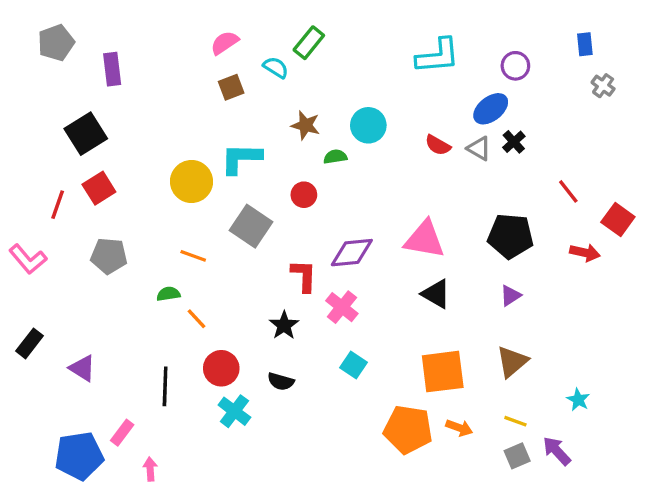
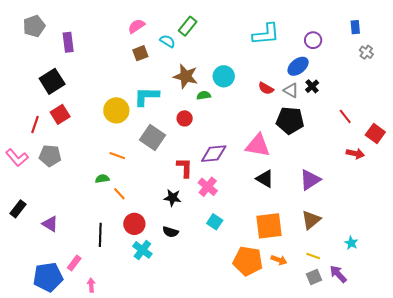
brown star: (306, 125) -> (186, 76), size x1.4
black pentagon: (510, 236) -> (290, 120), moved
gray pentagon: (109, 256) -> (50, 156), moved
purple triangle: (510, 296) -> (310, 180), size x1.6
black star: (284, 325) -> (173, 198), turned -30

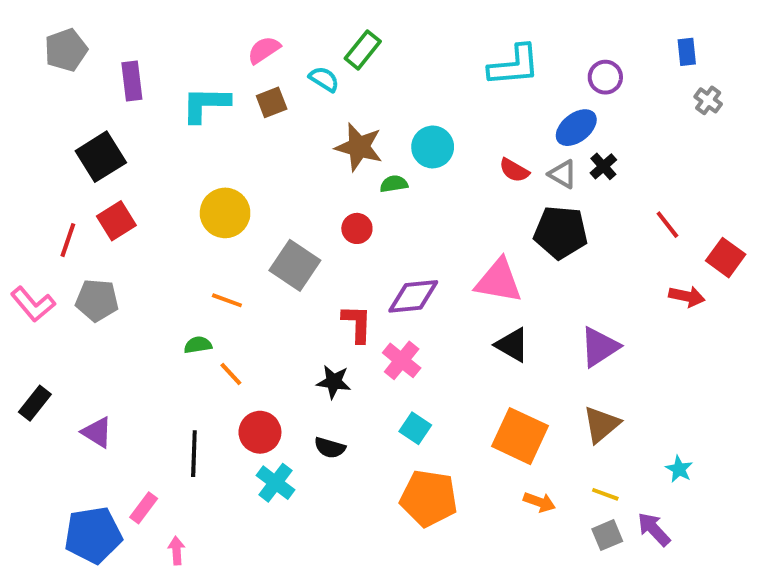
cyan L-shape: (146, 96) -> (206, 104), moved
orange square: (269, 226) -> (520, 436), turned 32
orange pentagon: (248, 261) -> (429, 498), moved

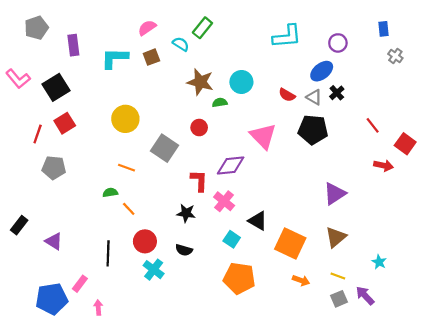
pink triangle: (499, 281) -> (263, 136), moved, turned 36
pink L-shape: (33, 304) -> (18, 79), moved
black triangle: (512, 345) -> (258, 221), moved

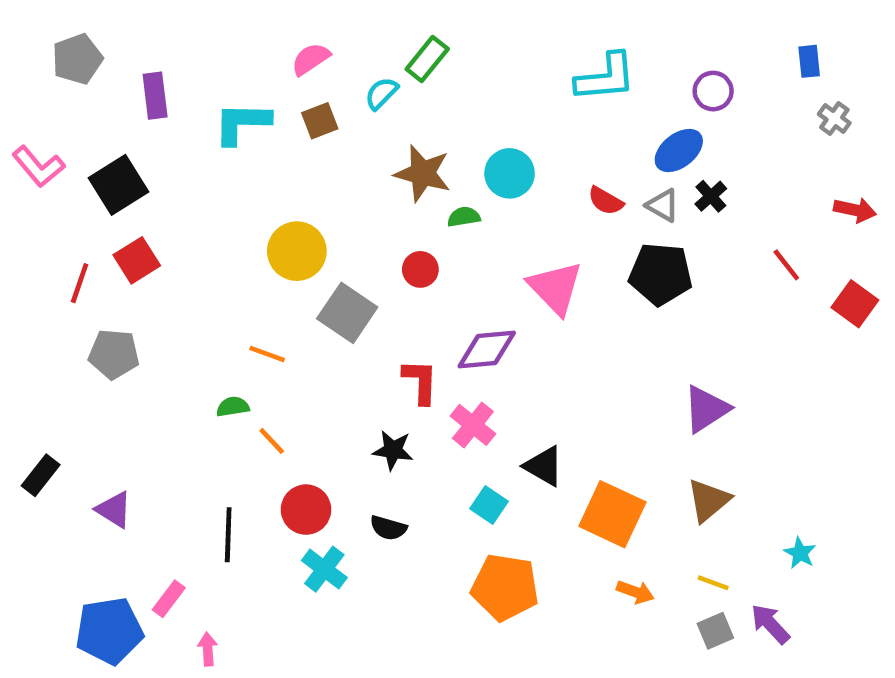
cyan semicircle: (181, 44) -> (381, 93), turned -77
yellow circle: (125, 119) -> (297, 251), moved
red arrow: (383, 165) -> (855, 210), moved

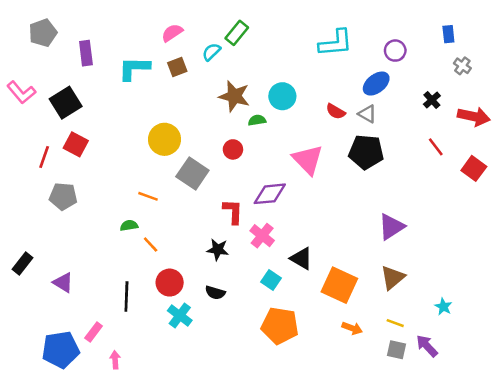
black cross: (711, 196) -> (432, 100), moved
red arrow: (855, 210) -> (474, 116), size x1.4
red square: (137, 260) -> (76, 144), turned -30
gray square: (715, 631) -> (396, 350), turned 36

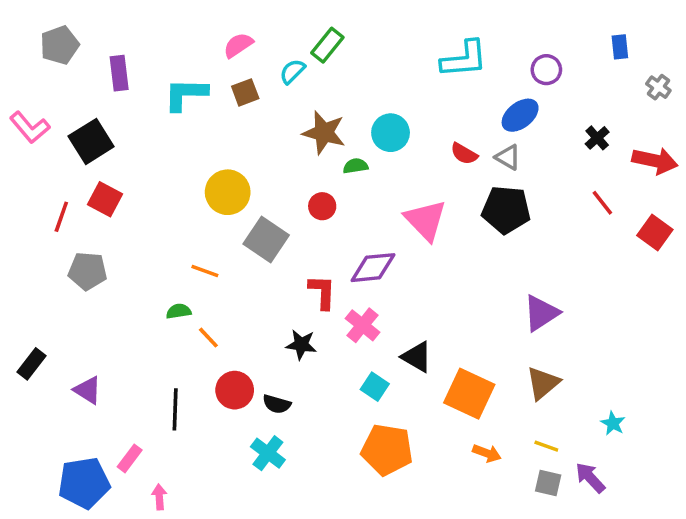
gray cross: (462, 66) -> (658, 87), moved
black semicircle: (215, 293) -> (277, 404), moved
cyan cross: (180, 315) -> (268, 453), moved

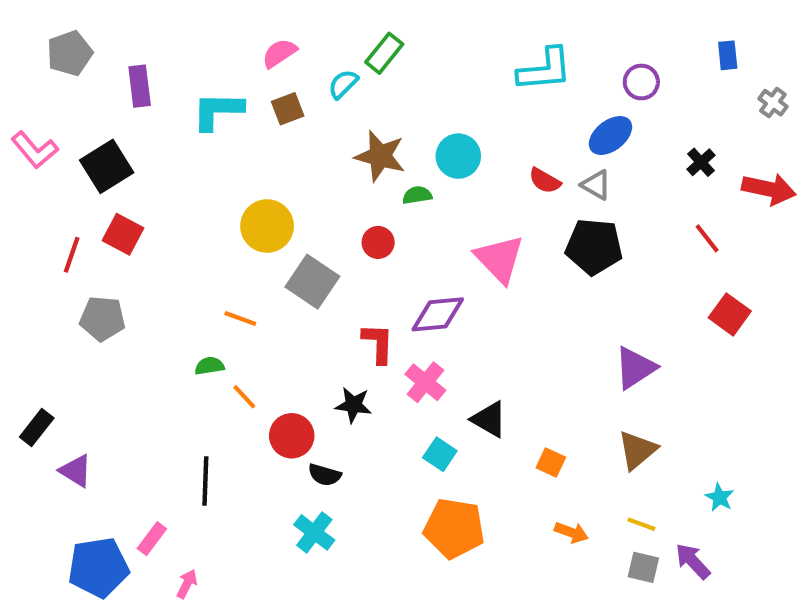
red square: (655, 232) -> (730, 314), moved
purple triangle: (88, 390) -> (76, 471), moved
red circle: (235, 390) -> (292, 436), moved
orange square: (469, 394) -> (551, 462), size x0.5
pink arrow: (159, 497) -> (187, 584), turned 30

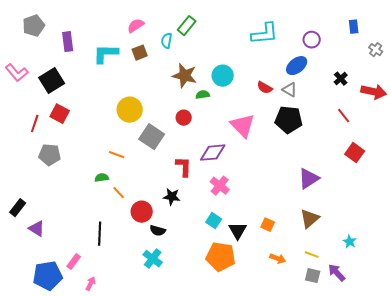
cyan semicircle: (343, 84) -> (167, 41), turned -35
pink cross: (425, 382) -> (220, 186), moved
black triangle: (489, 419) -> (238, 231), moved, turned 30

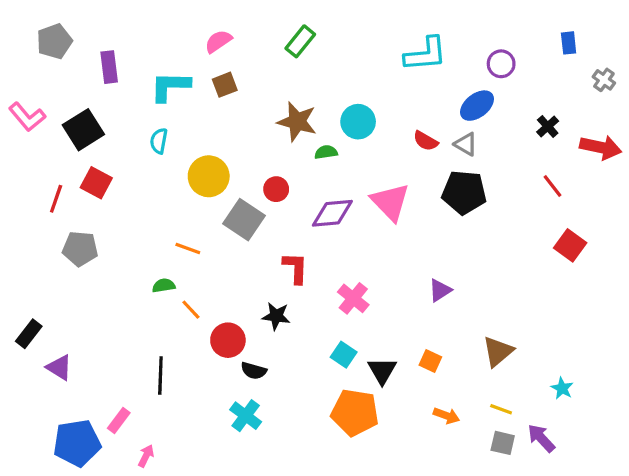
cyan semicircle: (167, 41) -> (159, 141), moved
red circle: (184, 118) -> (276, 189), moved
purple diamond: (213, 153) -> (332, 213), moved
purple triangle: (309, 179) -> (440, 290), moved, size x0.7

